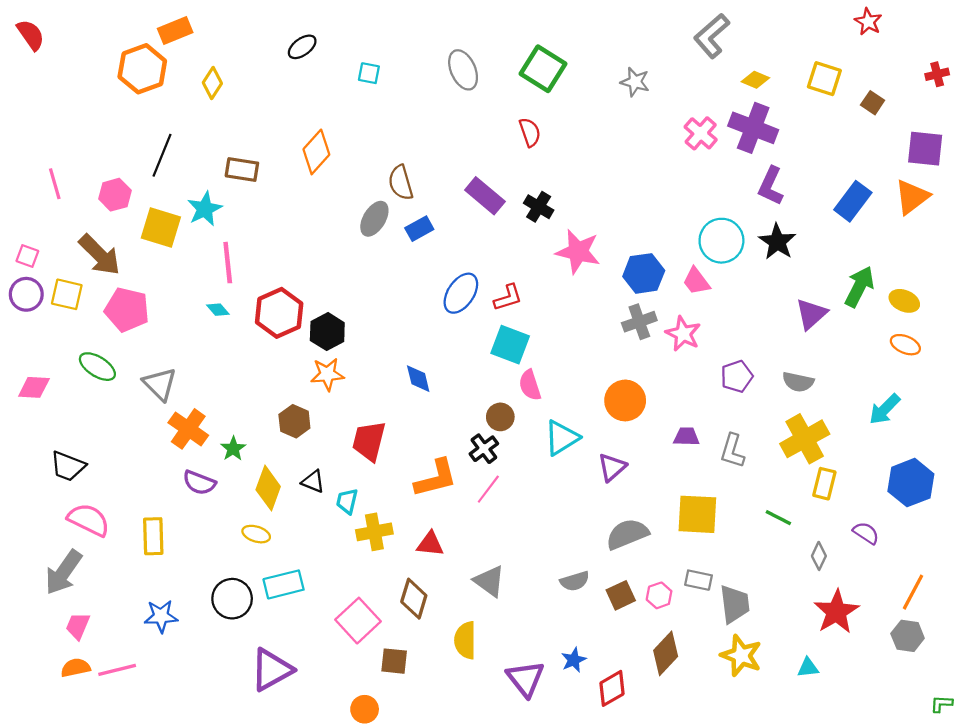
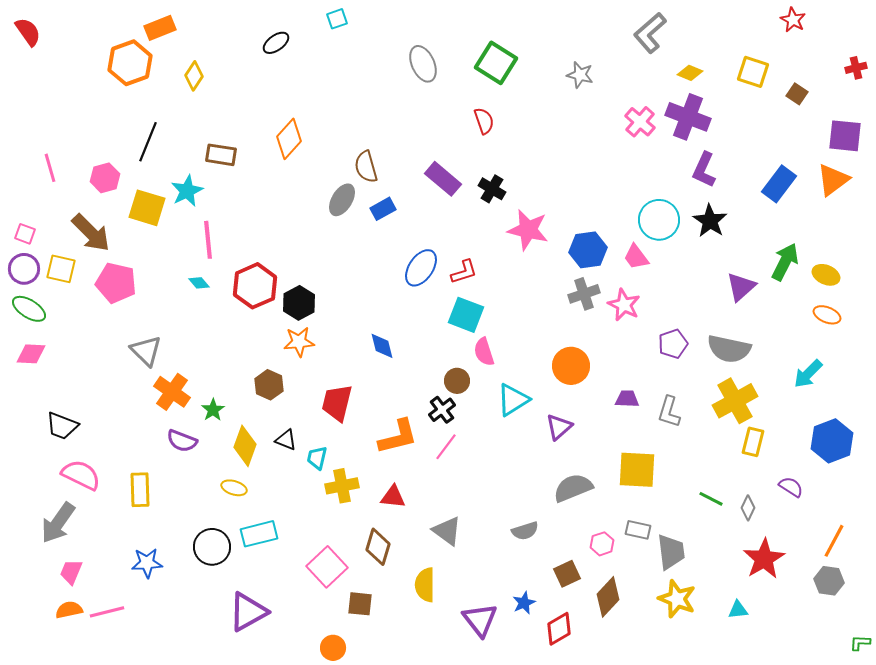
cyan square: (369, 73) -> (337, 19), moved, turned -30
green ellipse: (97, 367) -> (29, 309), moved
gray semicircle: (798, 382) -> (729, 349), size x1.5
green line: (778, 518) -> (711, 499), moved
brown square: (621, 595) -> (567, 574), moved

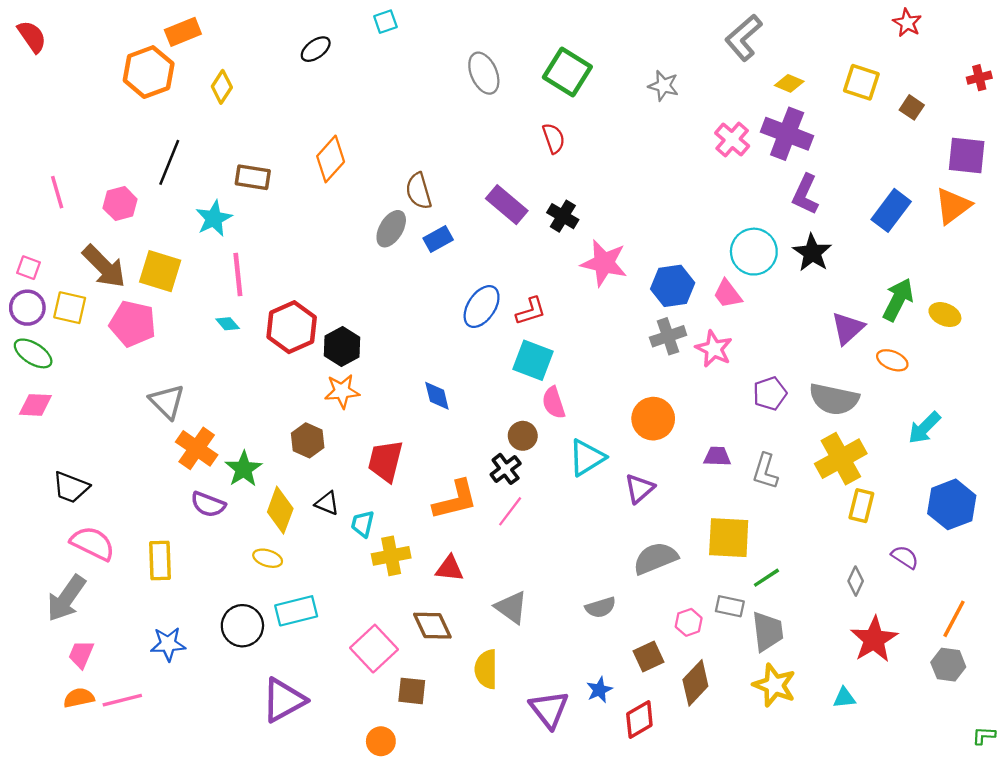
yellow square: (147, 208) -> (160, 271), moved
orange ellipse: (827, 315) -> (892, 360), moved
green star: (213, 410) -> (244, 469), size x1.4
green line: (711, 499) -> (766, 578), moved, turned -60
brown diamond: (378, 547) -> (432, 626), turned -42

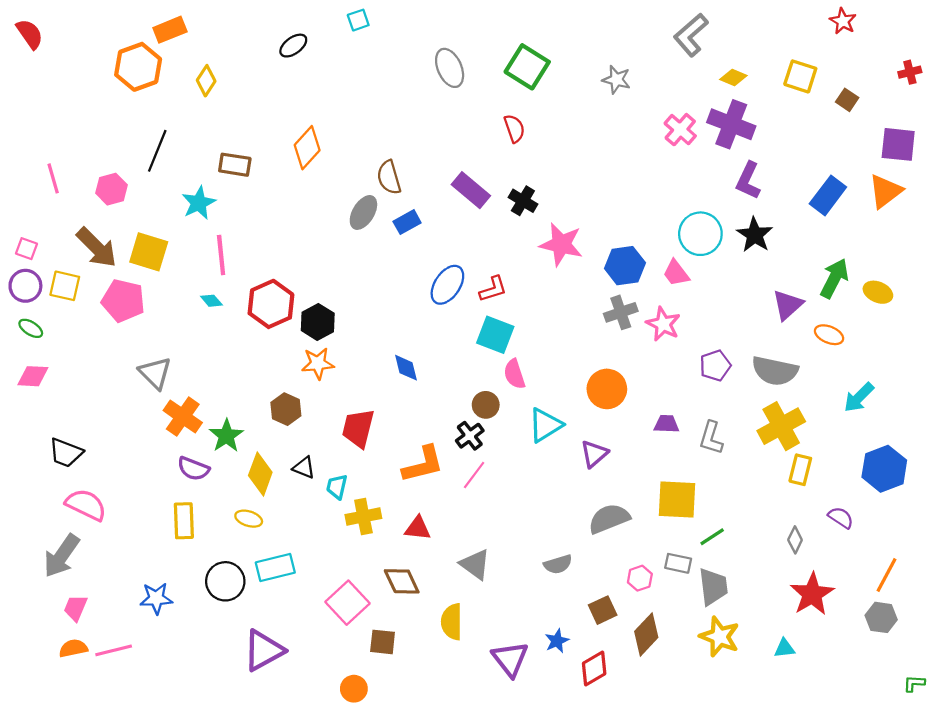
green ellipse: (33, 353) -> (31, 328), size x0.7
yellow rectangle: (160, 561) -> (184, 521), moved

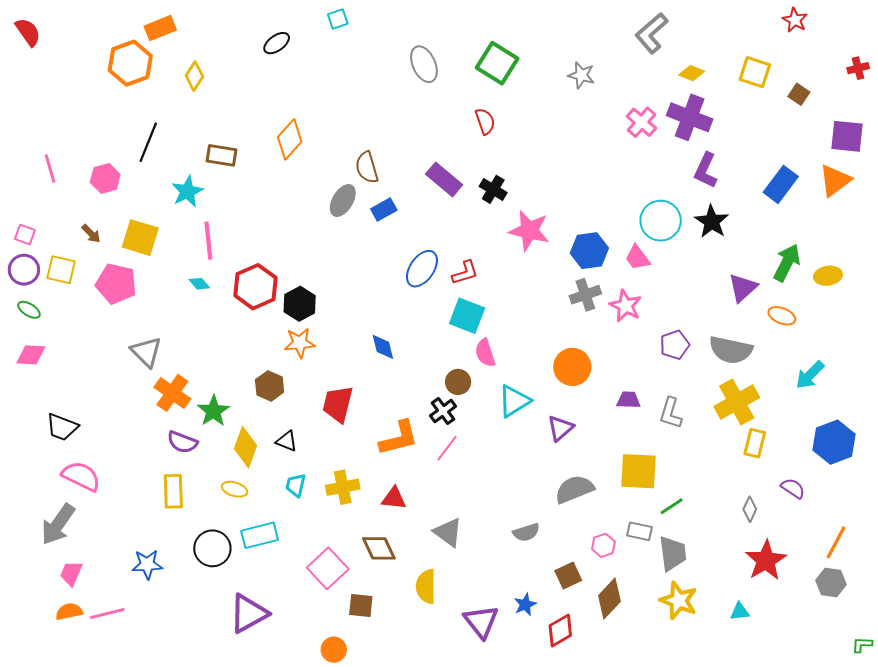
brown arrow: (97, 248) -> (91, 234), size x0.5
yellow ellipse: (878, 292) -> (828, 276), turned -32
cyan trapezoid: (337, 487) -> (296, 485), moved

